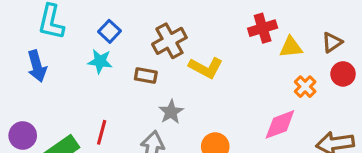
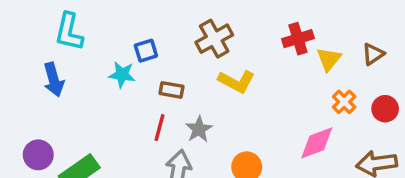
blue square: (109, 31) -> (146, 51), moved, turned 30
brown cross: (169, 41) -> (214, 39), moved
yellow triangle: (291, 47) -> (329, 59), turned -45
red circle: (343, 74) -> (385, 109), moved
red line: (102, 132) -> (160, 128), moved

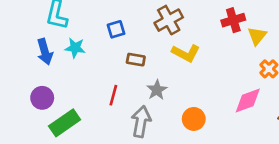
cyan star: (122, 75) -> (75, 48), moved
red line: (160, 128) -> (113, 95), moved
purple circle: (38, 155) -> (42, 98), moved

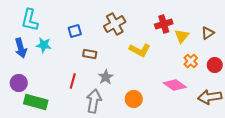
yellow L-shape: (186, 53) -> (140, 50), moved
pink diamond: (248, 100) -> (175, 85), turned 55
green rectangle: (65, 123) -> (36, 102), turned 50

